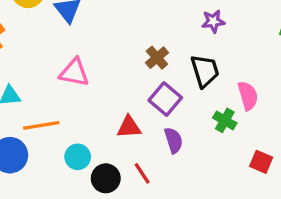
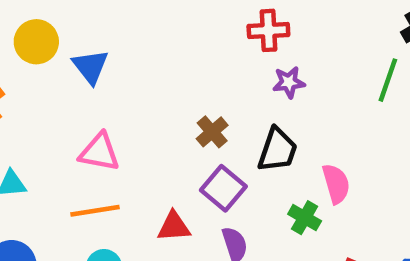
black trapezoid: (205, 71) -> (277, 150), turned 36
orange line: (41, 125) -> (95, 211), moved

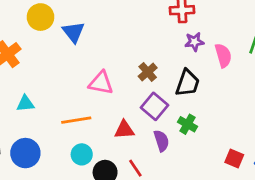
pink triangle: (99, 152) -> (101, 83), moved
pink semicircle: (336, 184) -> (223, 55), moved
green cross: (305, 218) -> (188, 124), moved

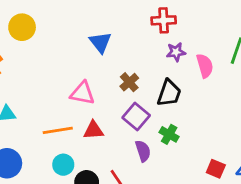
blue triangle: (73, 32) -> (100, 42), moved
red triangle: (124, 130) -> (93, 130), moved

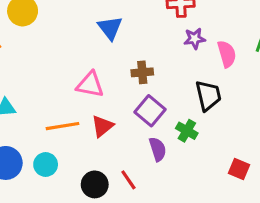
brown cross: (129, 82) -> (142, 72), turned 36
black trapezoid: (169, 93) -> (208, 95), moved, turned -32
red triangle: (93, 130) -> (102, 126), turned -35
cyan circle: (63, 165) -> (46, 164), moved

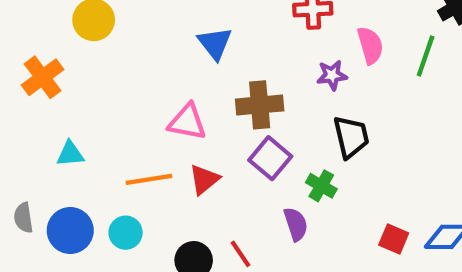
purple star: (194, 39) -> (332, 75), moved
pink semicircle: (227, 54) -> (370, 45), moved
brown cross: (142, 72) -> (260, 105), size x1.5
purple semicircle: (158, 149) -> (296, 224), moved

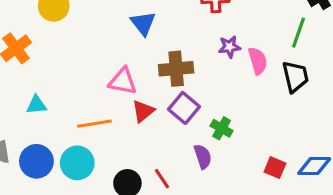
pink semicircle: (370, 45) -> (258, 61), moved
black trapezoid: (351, 137) -> (295, 77), moved
red triangle: (204, 179) -> (143, 111), moved
cyan circle: (126, 233) -> (77, 163), size x1.4

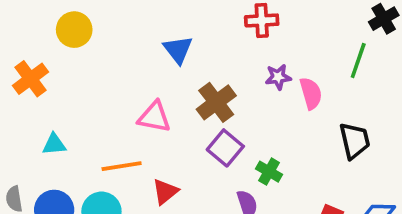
brown cross: (176, 69) -> (216, 102), turned -32
black trapezoid: (295, 77) -> (355, 141), moved
red triangle: (143, 111) -> (165, 192), moved

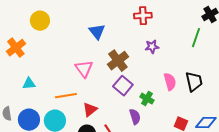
pink semicircle: (311, 93) -> (170, 82), moved
pink triangle: (154, 117) -> (84, 69), turned 42

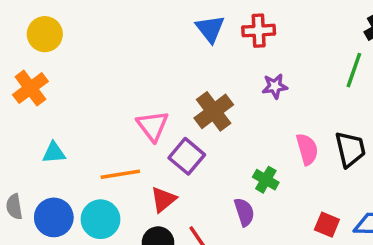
yellow circle: (40, 21) -> (45, 34), moved
blue triangle: (97, 32) -> (210, 29), moved
purple square: (123, 86) -> (187, 156), moved

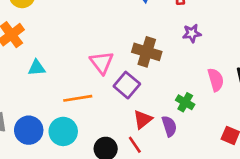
brown cross: (214, 111) -> (147, 52), turned -36
cyan triangle: (54, 153) -> (37, 68), moved
red triangle: (163, 199) -> (143, 120), moved

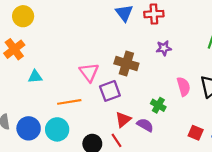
purple square: (127, 85) -> (110, 91), turned 30
purple semicircle: (169, 126) -> (145, 125), turned -42

